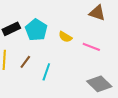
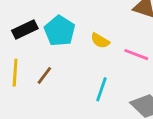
cyan line: (46, 72) -> (101, 89), moved

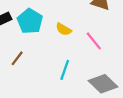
pink line: (136, 55) -> (94, 41), turned 30

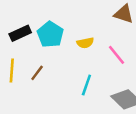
yellow semicircle: (64, 29) -> (85, 43), turned -42

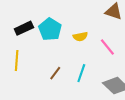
brown line: (37, 73) -> (55, 73), moved

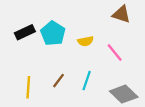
yellow line: (17, 61) -> (28, 87), moved

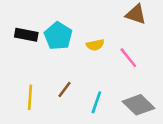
black rectangle: (25, 32) -> (26, 35), turned 36
cyan line: (87, 81) -> (96, 102), moved

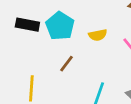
brown line: (65, 90) -> (66, 64), moved

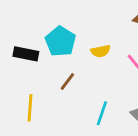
black rectangle: (27, 25) -> (26, 54), moved

